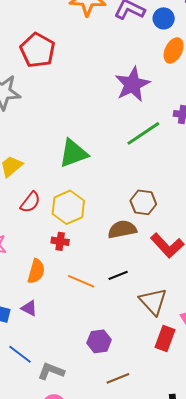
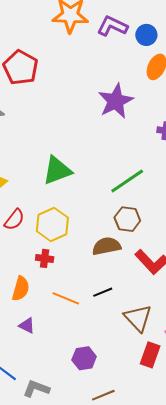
green line: (143, 133) -> (127, 181), moved
purple triangle: (29, 308) -> (27, 326), moved

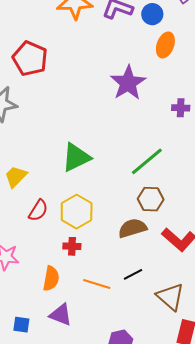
purple triangle: (27, 326) -> (61, 315), size x1.4

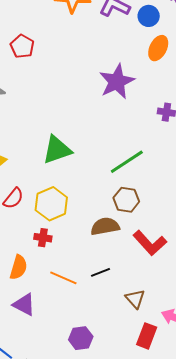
red pentagon: (30, 58) -> (22, 46), size x0.7
brown triangle: (170, 297) -> (135, 299), size x0.7

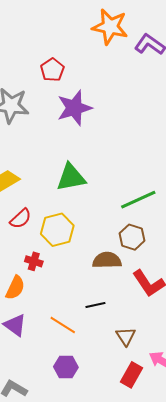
purple star: (117, 82) -> (74, 108), moved
red cross: (43, 238) -> (34, 261), moved
orange line: (63, 278) -> (63, 325), moved

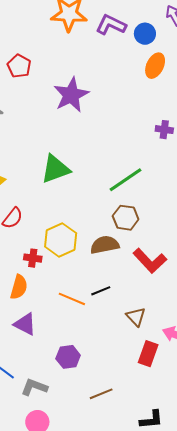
purple star: (74, 108) -> (71, 95), moved
yellow hexagon: (57, 230) -> (61, 240), moved
orange line: (63, 325) -> (72, 299), moved
purple hexagon: (66, 367) -> (68, 357), moved

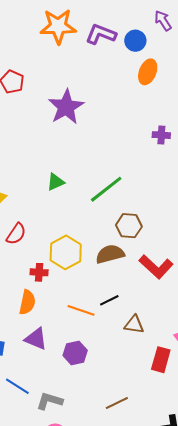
green triangle: (55, 169) -> (56, 182), size x0.6
green line: (125, 180) -> (106, 189), moved
brown triangle: (136, 317) -> (134, 325), moved, turned -35
purple hexagon: (68, 357) -> (75, 353), moved

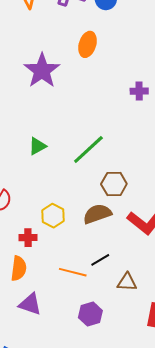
orange ellipse: (148, 72) -> (87, 44), moved
yellow hexagon: (66, 252) -> (53, 216), size x0.7
purple hexagon: (75, 353) -> (90, 314), moved

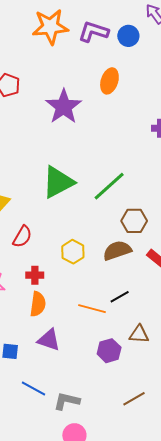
green triangle: (37, 146) -> (58, 182), size x1.8
red cross: (28, 238) -> (35, 275), moved
brown triangle: (127, 282) -> (139, 334), moved

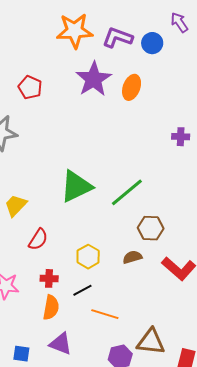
purple star: (64, 107) -> (94, 79), moved
brown semicircle: (117, 251) -> (132, 257), size x0.7
black line: (120, 297) -> (82, 290), moved
brown triangle: (139, 334) -> (151, 342), size x1.4

